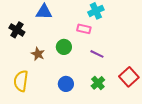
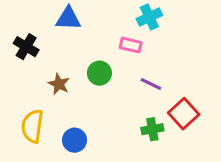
red square: (129, 77) -> (184, 114), moved
green cross: (98, 83) -> (152, 129), turned 32
blue circle: (66, 84) -> (75, 140), moved

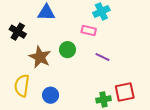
brown star: (59, 84) -> (40, 57), size x1.5
red square: (184, 114) -> (125, 92), moved, turned 30
green cross: (152, 129) -> (104, 99), moved

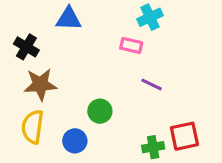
green circle: (67, 50) -> (100, 111), moved
brown star: (40, 57) -> (40, 85), moved, turned -30

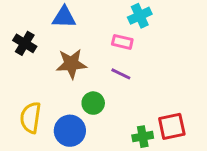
brown star: (40, 85) -> (71, 64), moved
purple line: (152, 85) -> (121, 74), moved
blue circle: (75, 141) -> (70, 131), size x1.4

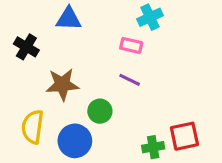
brown star: (71, 64) -> (62, 85), moved

